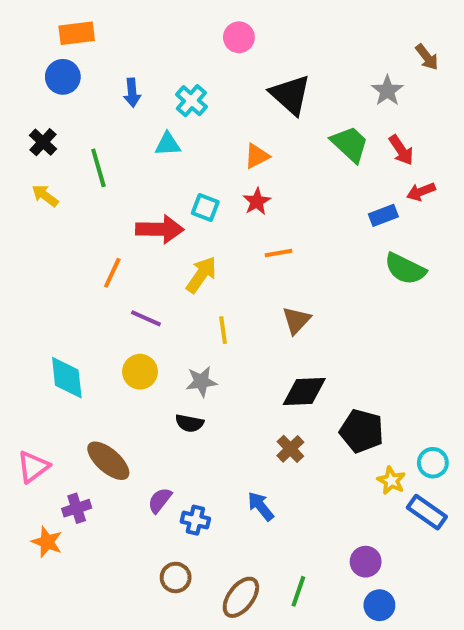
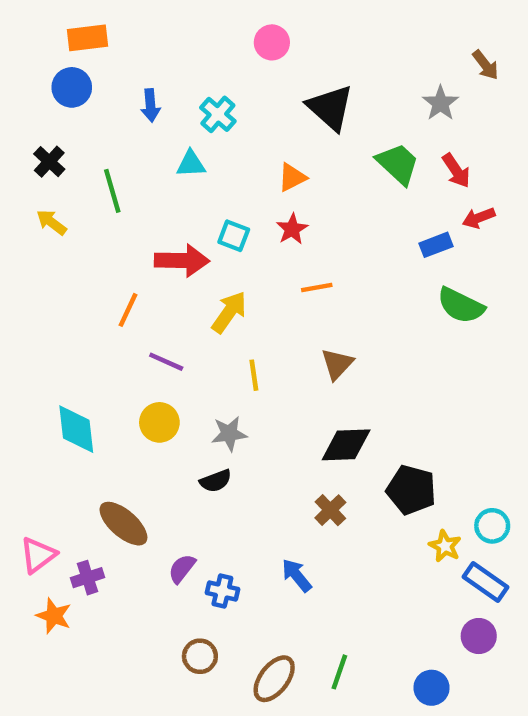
black semicircle: (189, 423) -> (216, 481), turned -32
pink triangle: (33, 467) -> (38, 555), moved
purple circle: (366, 562) -> (479, 636), moved

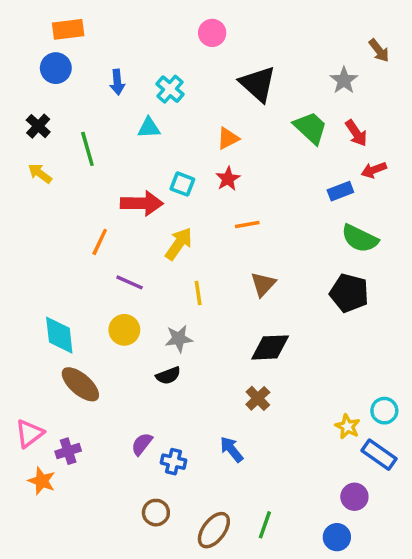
black pentagon: (411, 490) -> (349, 293), moved
brown ellipse: (123, 524) -> (80, 384), moved
purple circle: (479, 636) -> (354, 497), moved

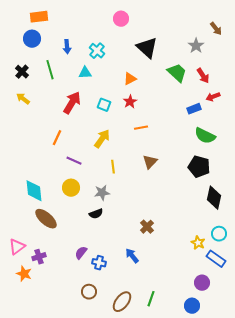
green line: (87, 149) -> (50, 70), moved
red arrow: (142, 203) -> (72, 103), moved, turned -60
black diamond: (270, 347) -> (214, 198), moved, turned -75

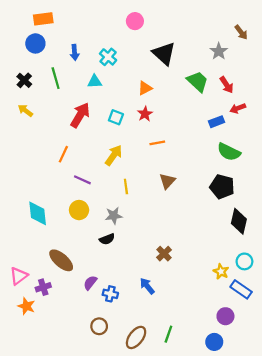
brown ellipse: (46, 219) -> (61, 260), moved

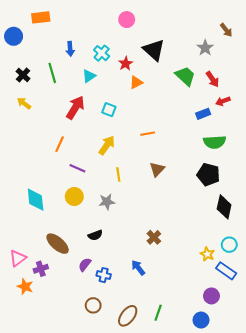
blue circle: (35, 43) -> (14, 36), moved
cyan triangle: (95, 81) -> (89, 76), turned -32
red star: (145, 114) -> (126, 64), moved
green semicircle: (229, 152) -> (215, 142), turned -30
black semicircle: (107, 239) -> (95, 235), moved

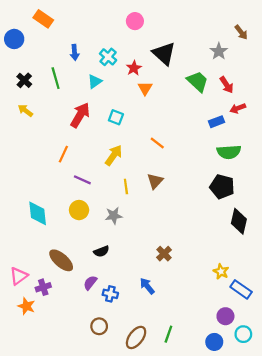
orange rectangle: (41, 17) -> (43, 19), turned 42
orange triangle: (136, 82) -> (145, 88), turned -32
orange line: (148, 134) -> (157, 143), turned 48
brown triangle: (157, 169) -> (155, 181), moved
cyan circle: (229, 245) -> (243, 334), moved

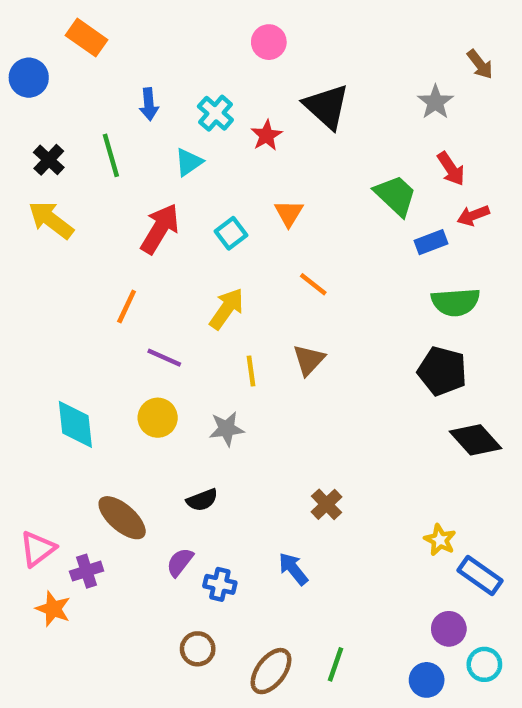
green trapezoid: (198, 81) -> (395, 195), moved
orange triangle: (145, 88) -> (289, 213), moved
yellow arrow: (25, 111) -> (51, 220), size x1.5
cyan square: (116, 117) -> (231, 233), turned 32
black diamond: (239, 221) -> (475, 440), turned -55

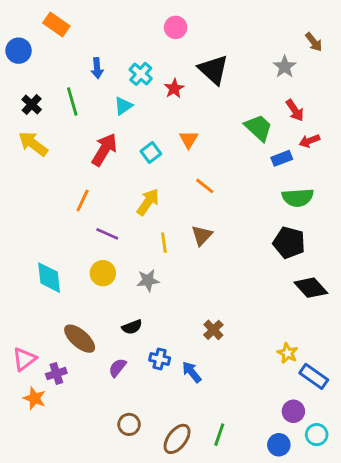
blue cross: (220, 584) -> (160, 359), moved

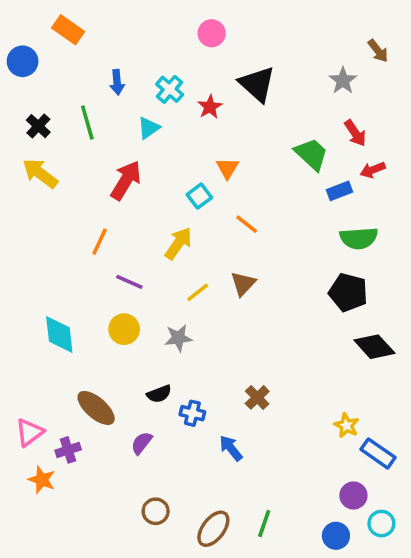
cyan square: (151, 152) -> (199, 196), moved
yellow line: (164, 243) -> (198, 292), turned 60
blue cross: (160, 359) -> (192, 413), moved

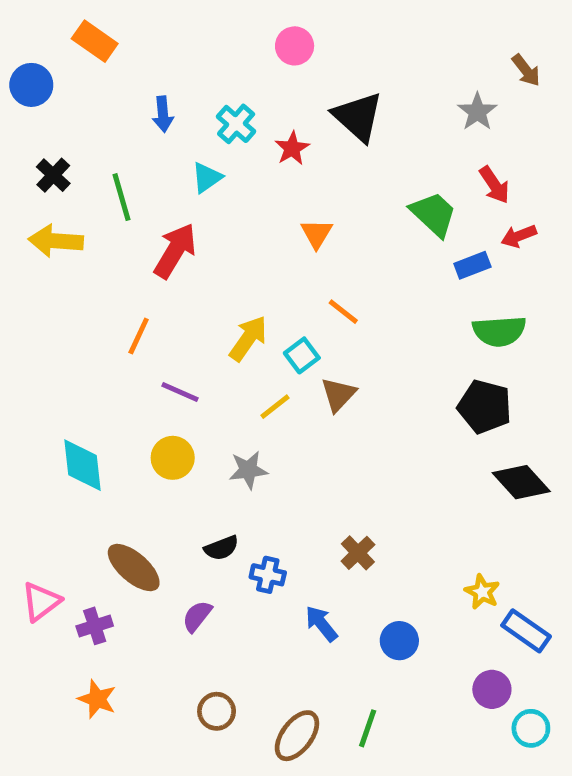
green line: (87, 123) -> (121, 197), moved
yellow arrow: (40, 173) -> (56, 241), turned -33
cyan square: (199, 196) -> (302, 355), moved
orange star: (42, 480) -> (97, 699), moved
blue circle: (336, 536) -> (399, 641), moved

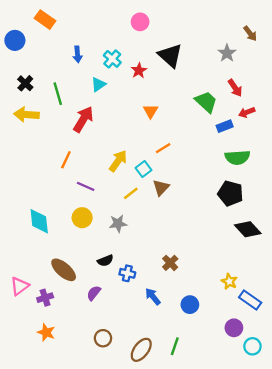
orange line: (343, 312) -> (163, 148), turned -70

